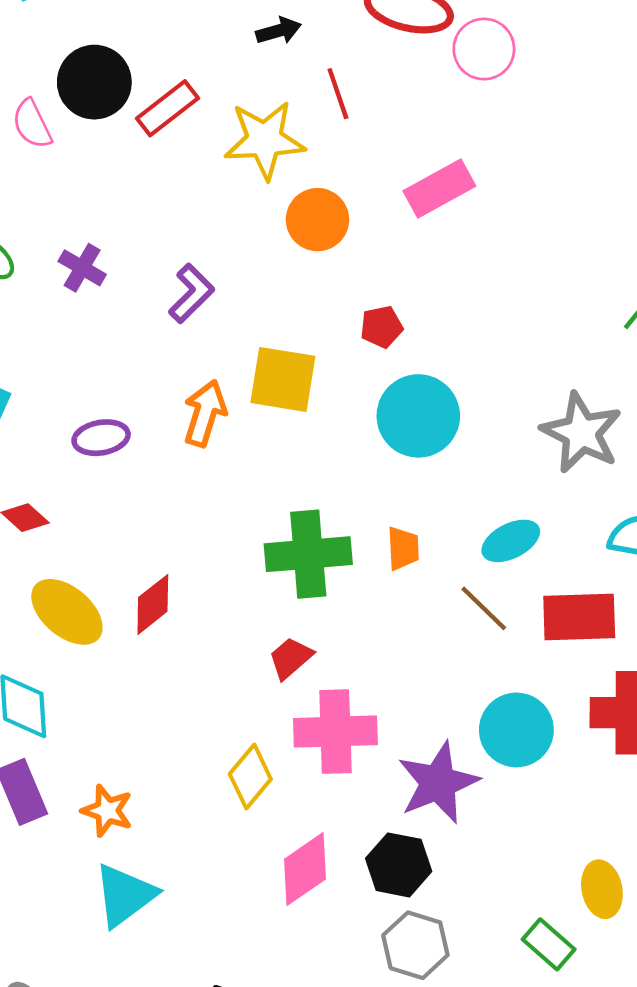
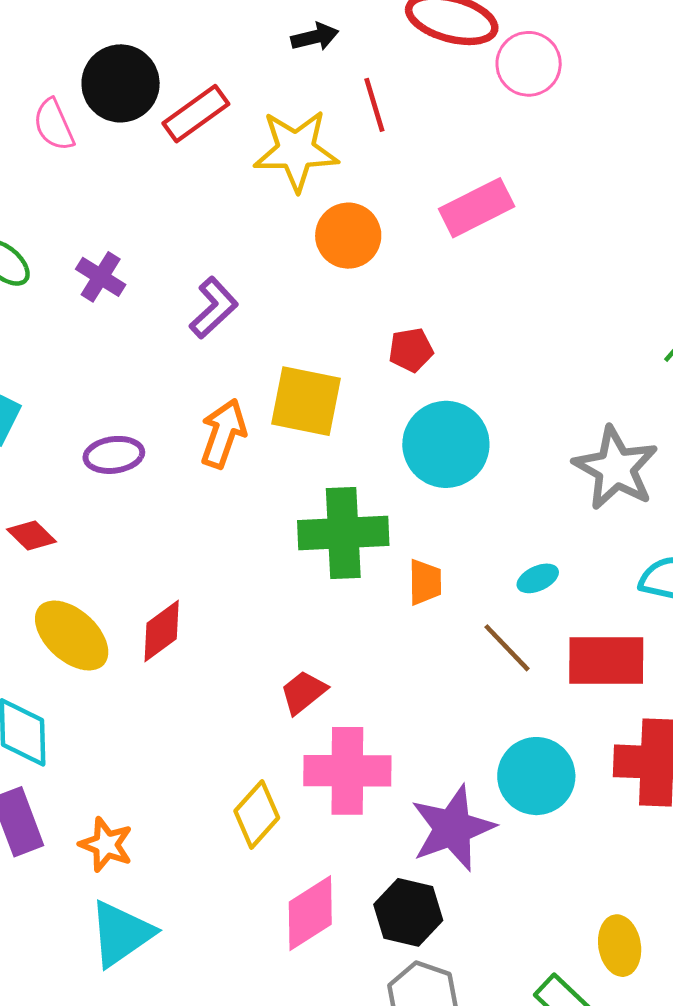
cyan ellipse: (511, 541) -> (538, 578), size x0.7
green cross: (308, 554) -> (343, 533), moved

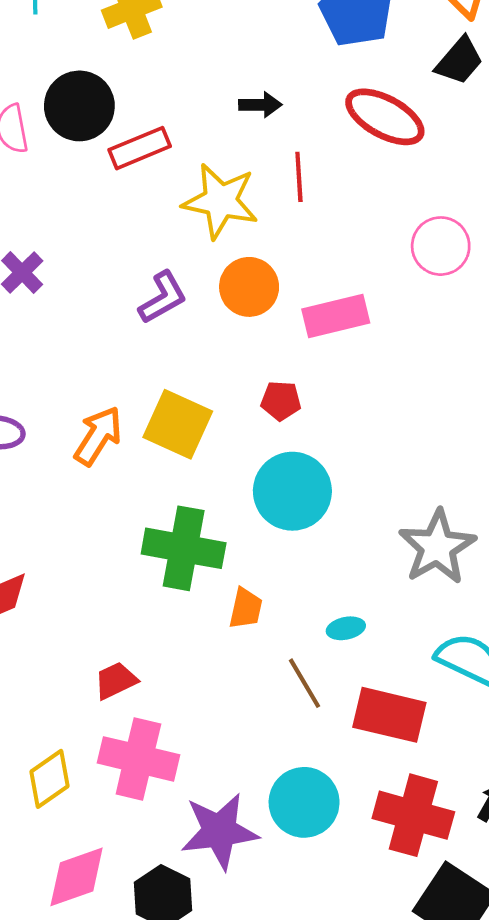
pink circle: (529, 64) -> (441, 246), moved
pink rectangle: (477, 208) -> (336, 316), moved
purple L-shape: (214, 308) -> (163, 298), moved

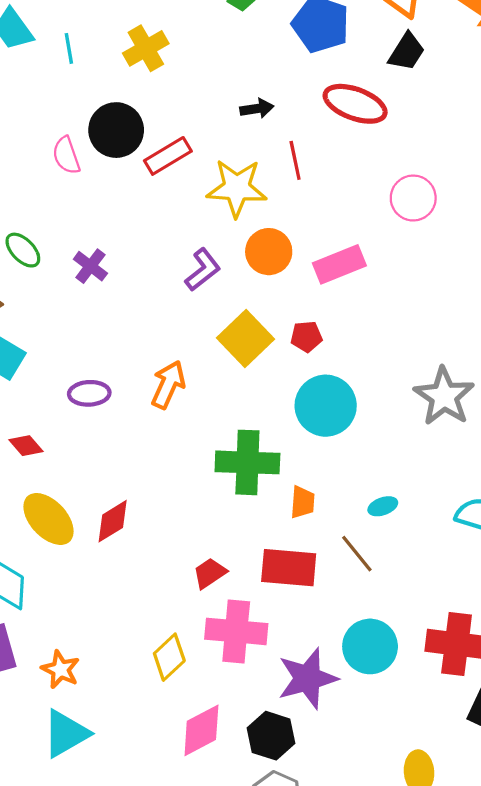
yellow square: (178, 424) -> (246, 339), moved, turned 30
gray star: (437, 547) -> (444, 396), moved
red rectangle: (389, 715) -> (289, 568), moved

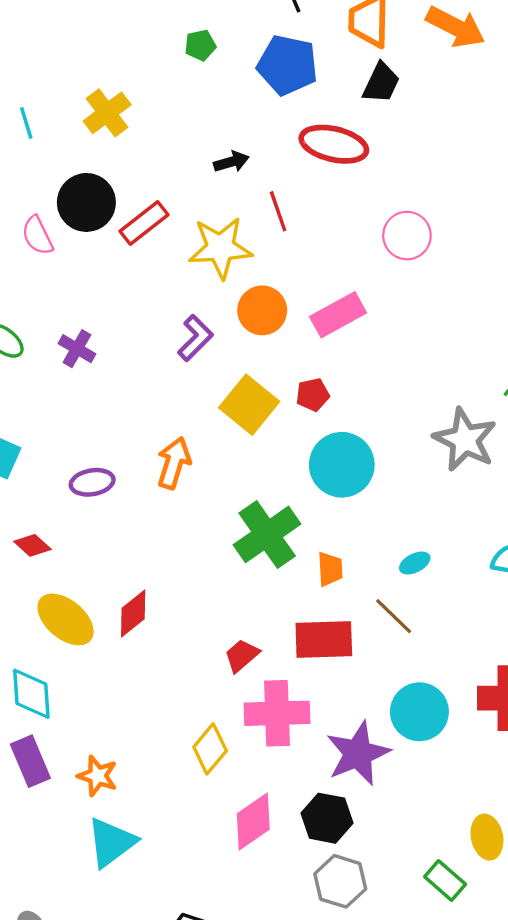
green cross: (247, 462) -> (267, 534), turned -30

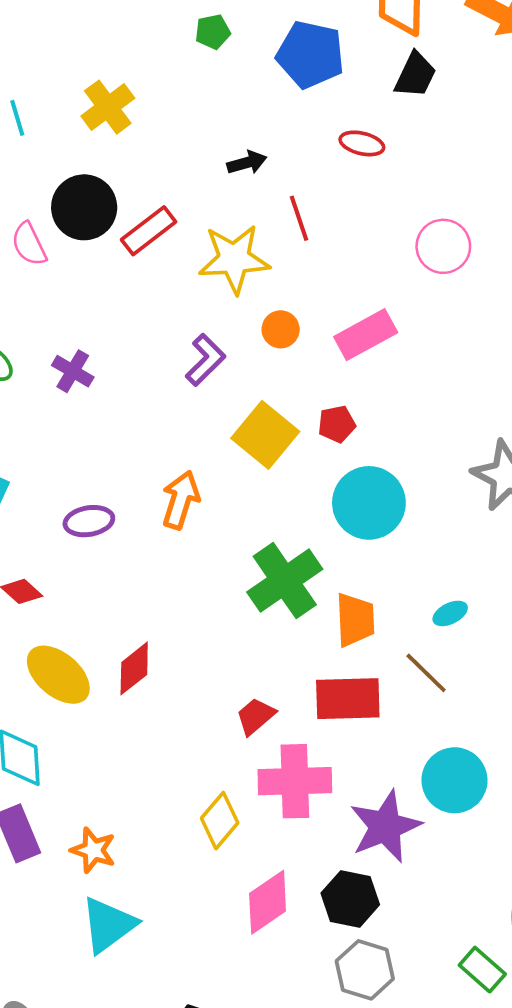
red ellipse: (334, 144) -> (362, 143), size x0.6
orange circle: (262, 310) -> (281, 329), size x0.7
orange trapezoid: (330, 569) -> (355, 620), size x1.4

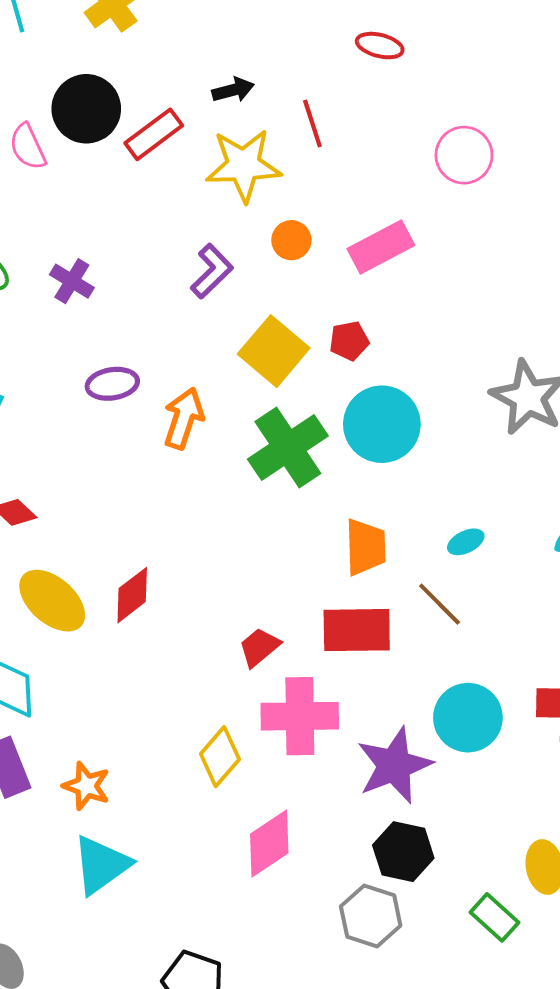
black arrow: (247, 163) -> (233, 90), moved
purple ellipse: (89, 521) -> (112, 384), moved
green cross: (285, 581) -> (288, 448), moved
black hexagon: (350, 899) -> (403, 852), moved

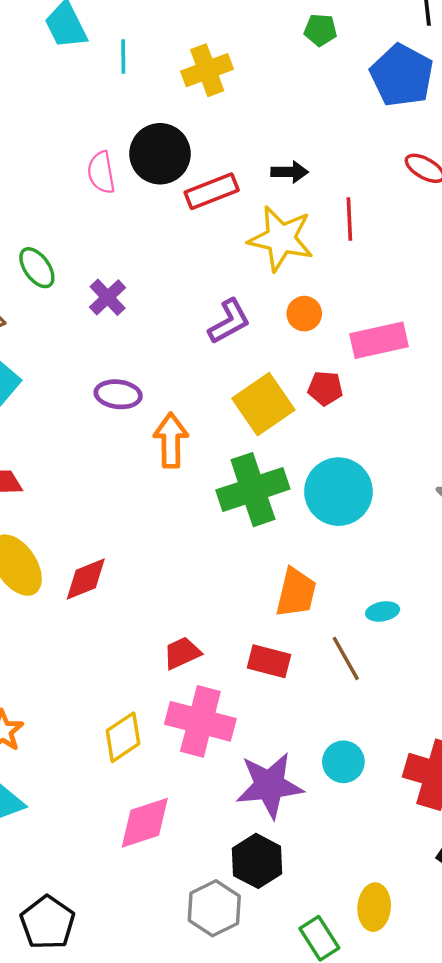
red pentagon: (349, 341) -> (325, 388), moved
orange arrow: (184, 418) -> (171, 440), turned -34
red rectangle: (357, 630) -> (269, 661), size x0.7
cyan circle: (468, 718) -> (343, 762), size x0.7

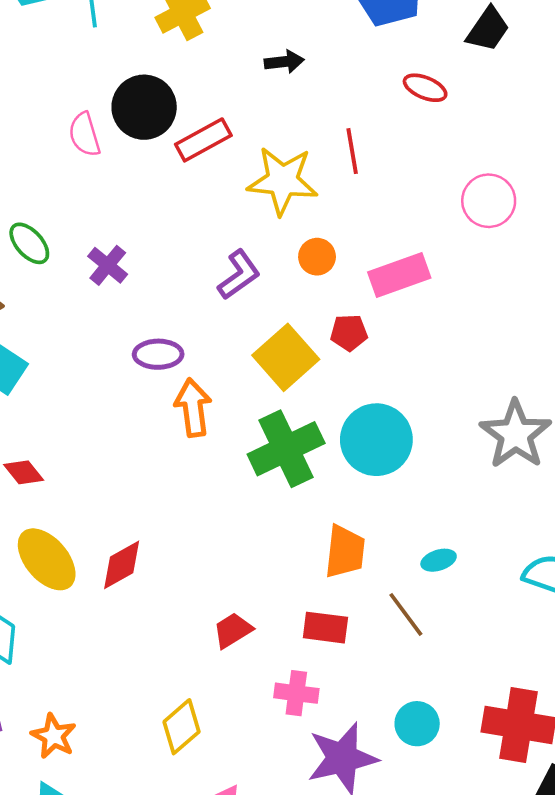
black arrow: (290, 172) -> (284, 62), moved
purple ellipse: (118, 394) -> (158, 354), moved
pink cross: (200, 721) -> (296, 693), moved, size x0.6

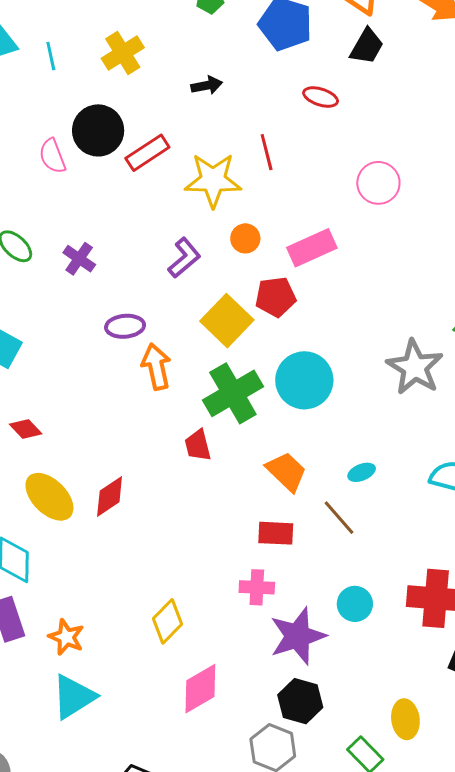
red pentagon: (349, 333) -> (276, 297), size x1.4
orange trapezoid: (345, 552) -> (286, 471), turned -48
red trapezoid: (233, 630) -> (198, 445), moved, turned -68

